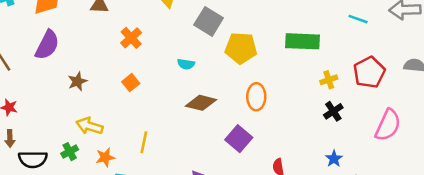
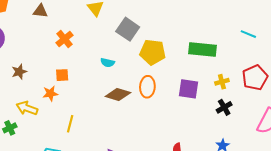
orange square: (131, 83) -> (62, 75), turned 32
orange ellipse: (256, 97) -> (147, 87), moved
purple square: (239, 139) -> (189, 89), moved, turned -35
orange star: (105, 157) -> (50, 93), moved

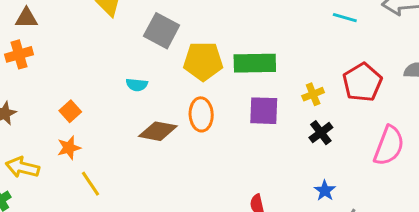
orange cross: (65, 39) -> (19, 54), moved, turned 30
green rectangle: (203, 49) -> (255, 63), moved
orange square: (62, 75) -> (70, 111), turned -32
orange star: (50, 93) -> (69, 148), moved
yellow line: (70, 124) -> (90, 184), turned -42

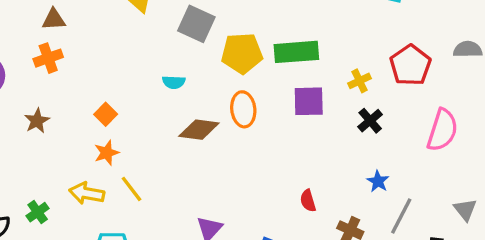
yellow arrow: (22, 167) -> (87, 193), moved

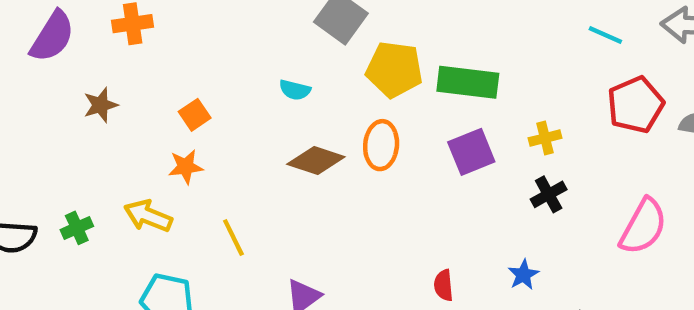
red pentagon: (410, 65) -> (636, 105), moved
purple square: (309, 101) -> (471, 152), turned -32
blue star: (378, 181) -> (523, 275), moved
yellow line: (131, 189) -> (233, 237), moved

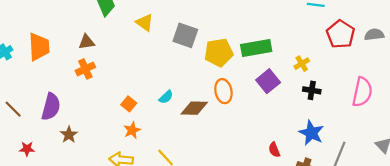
purple semicircle: (52, 36) -> (51, 107), moved
cyan semicircle: (295, 90) -> (166, 97), moved, turned -40
brown star: (101, 105) -> (69, 135), moved
black cross: (549, 194) -> (312, 90), turned -35
blue star: (523, 275) -> (311, 133), size x1.6

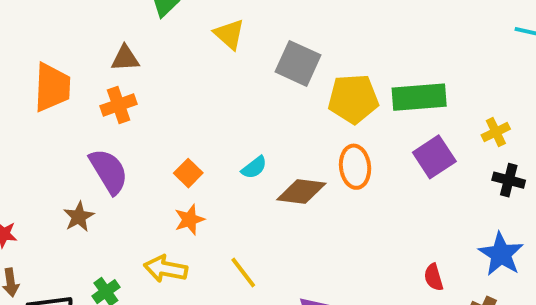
orange trapezoid: (39, 47) -> (52, 87), moved
purple semicircle: (51, 107) -> (109, 171), moved, turned -52

